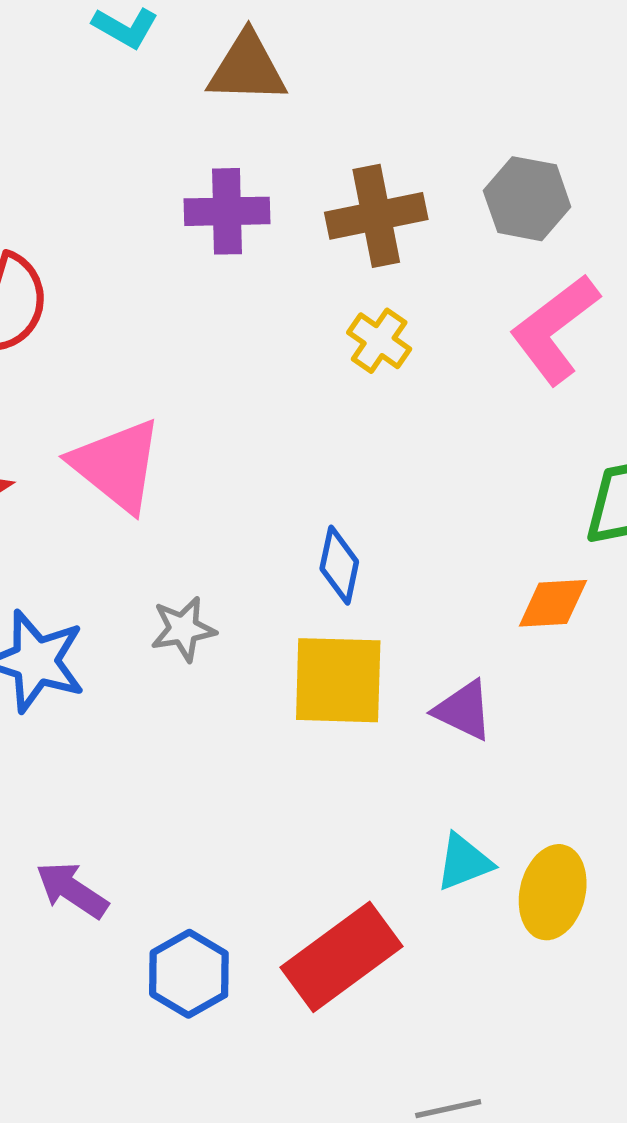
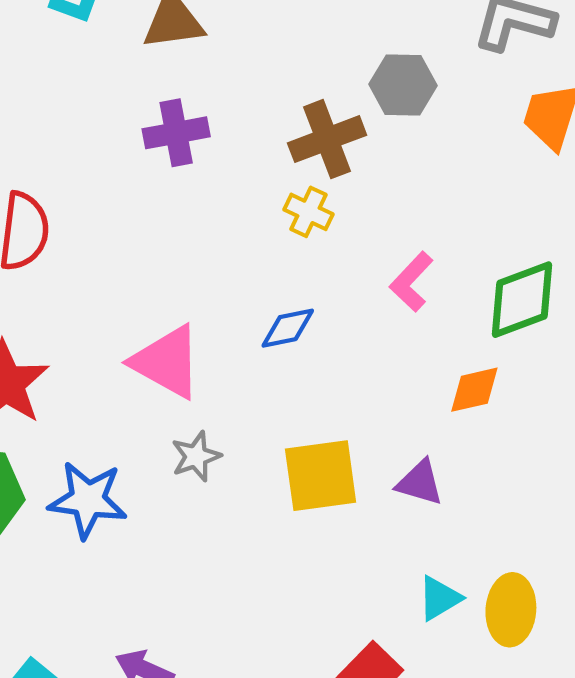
brown cross: (376, 216) -> (327, 139), moved
pink L-shape: (555, 329) -> (411, 282), moved, size x0.7
pink triangle: (117, 465) -> (167, 362), moved
blue diamond: (339, 565) -> (288, 328), moved, turned 76

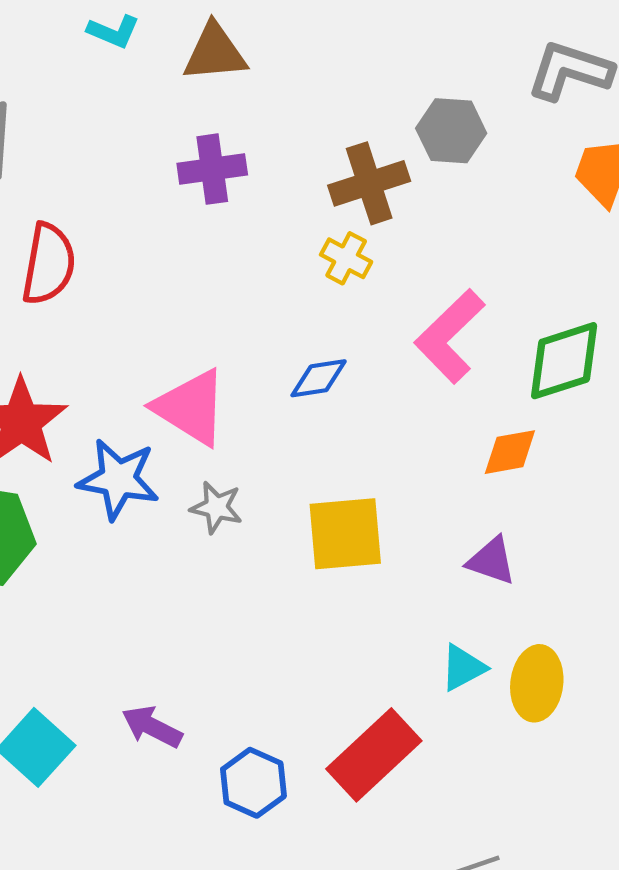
pink L-shape: (411, 282) -> (450, 336), size x1.5
gray star: (196, 456) -> (216, 507), turned 30
purple triangle: (420, 483) -> (492, 561), moved
blue star: (88, 500) -> (118, 479), moved

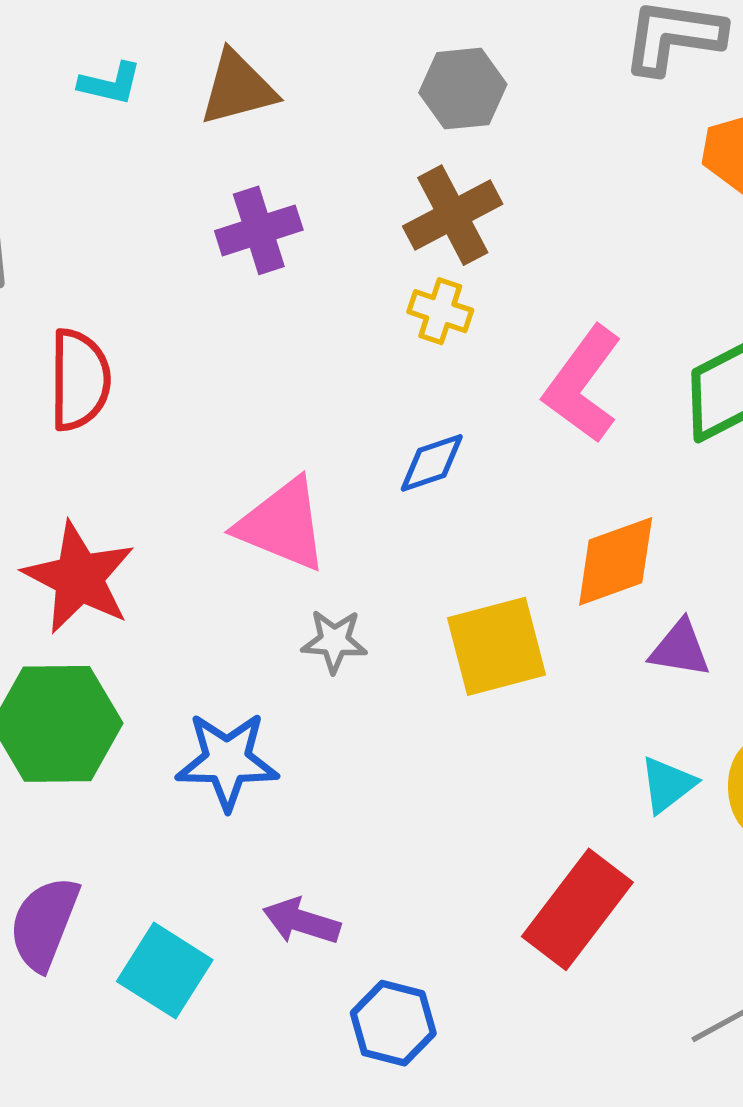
gray hexagon: (451, 131) -> (463, 89), moved
orange diamond: (510, 452) -> (616, 561), moved, size x1.4
blue star: (118, 479) -> (227, 761), moved
blue hexagon: (253, 783) -> (393, 1023), moved

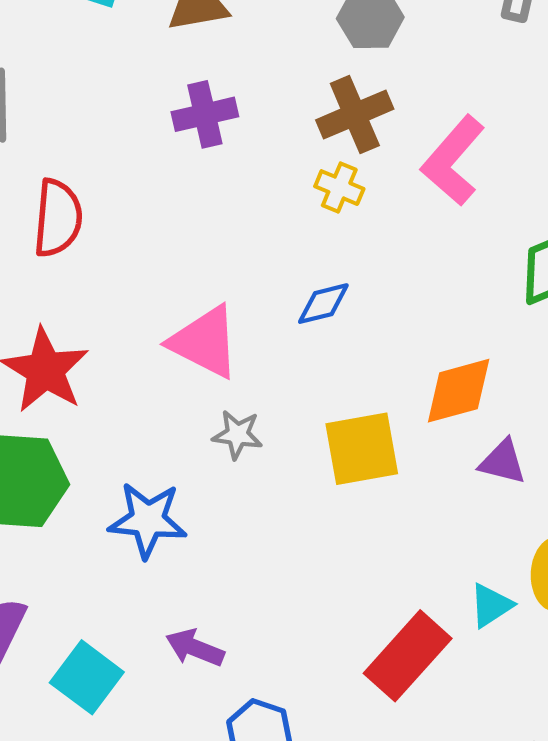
pink L-shape: (583, 384) -> (453, 161), moved
cyan triangle: (668, 785) -> (491, 605), moved

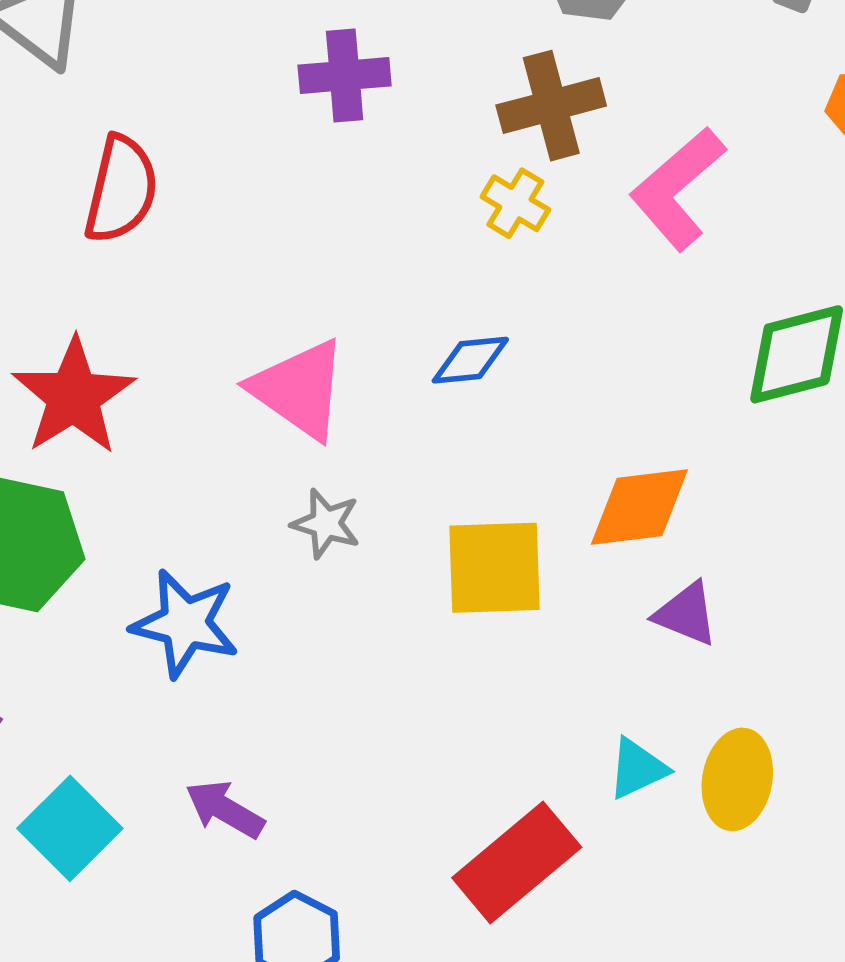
cyan triangle: (491, 605) -> (637, 769), moved

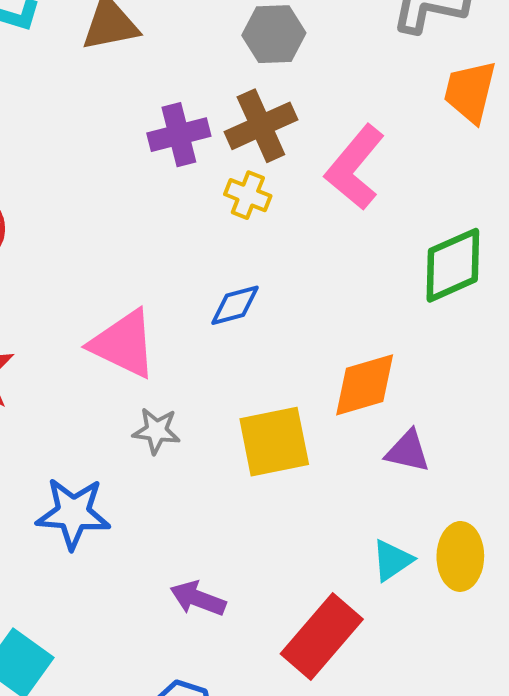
purple cross: (345, 75) -> (179, 135), moved
purple arrow: (225, 809) -> (198, 599), moved

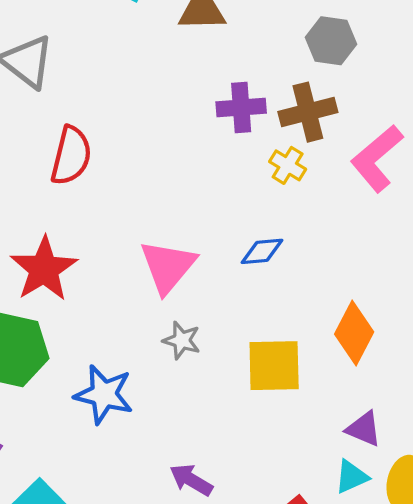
pink triangle: (124, 344) -> (168, 266), turned 34
orange diamond: (365, 385) -> (354, 333), turned -56
purple triangle: (408, 451) -> (364, 429), moved

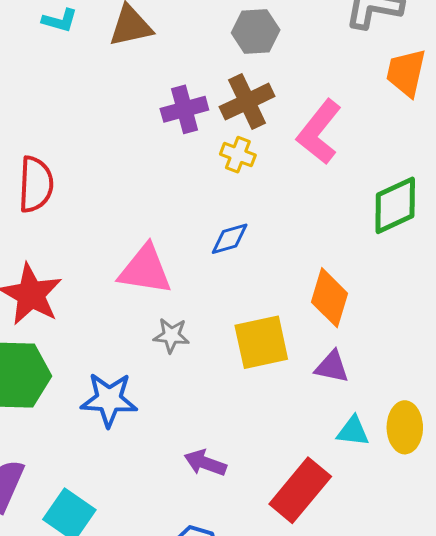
pink triangle: (168, 266) -> (145, 270), turned -50
purple triangle: (364, 429) -> (332, 367), moved
cyan triangle: (351, 477) -> (353, 431), turned 42

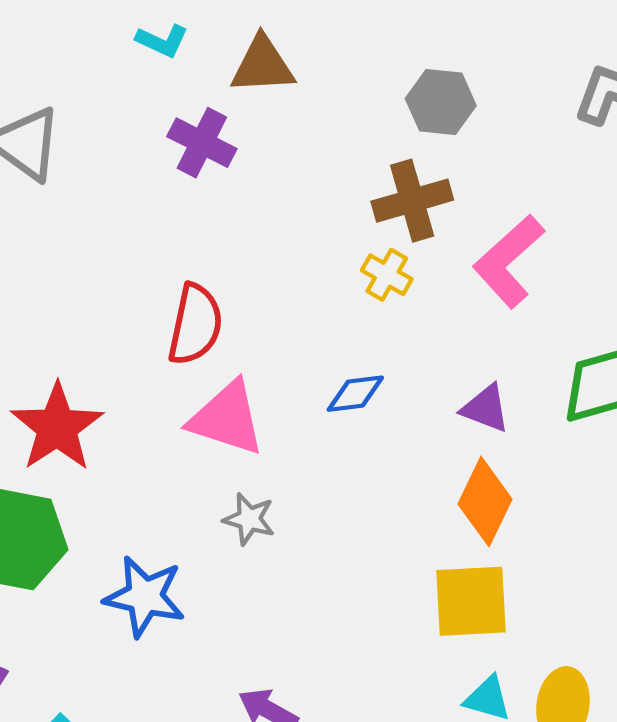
purple cross: (184, 109) -> (202, 143), moved, turned 33
red semicircle: (36, 184) -> (195, 324), moved
yellow square: (261, 342) -> (471, 601), moved
purple triangle: (332, 367) -> (486, 408), moved

